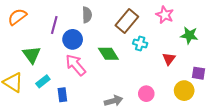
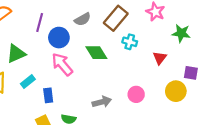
gray semicircle: (87, 15) -> (83, 19), moved, turned 63
green triangle: (32, 55) -> (16, 54), turned 42

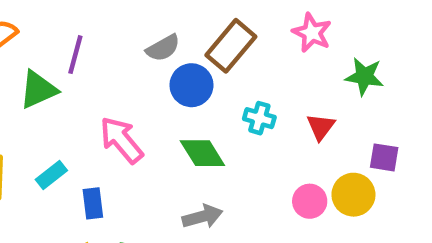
blue circle: (59, 38) -> (191, 85), moved
cyan cross: (130, 42) -> (259, 118), moved
green diamond: (96, 53) -> (202, 153), moved
green triangle: (16, 54) -> (38, 90), moved
pink circle: (136, 94) -> (310, 201), moved

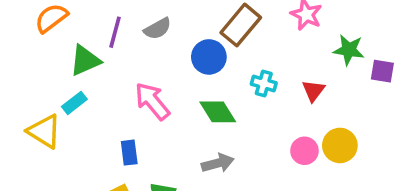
gray semicircle: (163, 48) -> (158, 29), moved
purple square: (384, 157) -> (382, 71), moved
cyan rectangle: (51, 175) -> (74, 103), moved

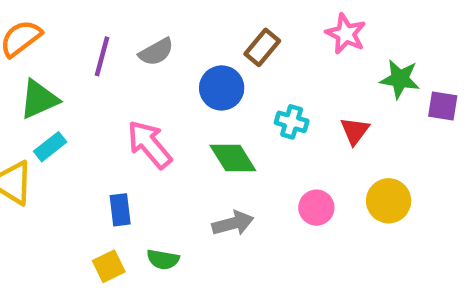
brown rectangle: (241, 25) -> (262, 47), size x0.7
green triangle: (85, 60) -> (39, 99), moved
pink circle: (304, 151) -> (316, 208), moved

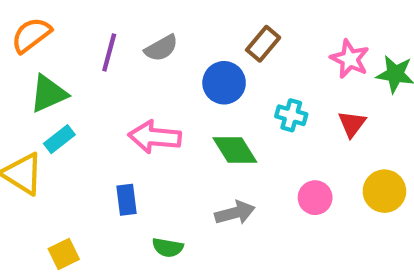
pink star: (346, 34) -> (350, 59), moved
pink arrow: (149, 144) -> (155, 137), turned -45
yellow square: (109, 266) -> (64, 254), moved

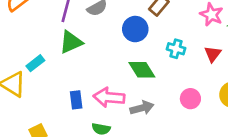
green triangle: (49, 94) -> (71, 42), moved
pink arrow: (155, 137) -> (109, 97), moved

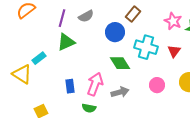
cyan cross: (176, 49) -> (146, 47), size x1.6
pink arrow: (109, 97) -> (95, 84), turned 105

